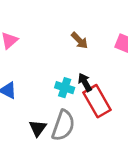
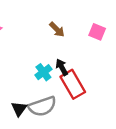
cyan cross: (65, 88) -> (43, 72), turned 35
gray semicircle: (63, 125) -> (42, 106), turned 52

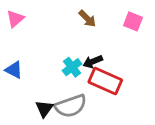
black arrow: (62, 67) -> (93, 62), turned -84
red rectangle: (73, 84) -> (105, 81), turned -36

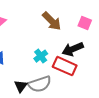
brown arrow: (87, 19) -> (52, 21), size x1.5
black arrow: (93, 62) -> (73, 49), moved, size x1.5

